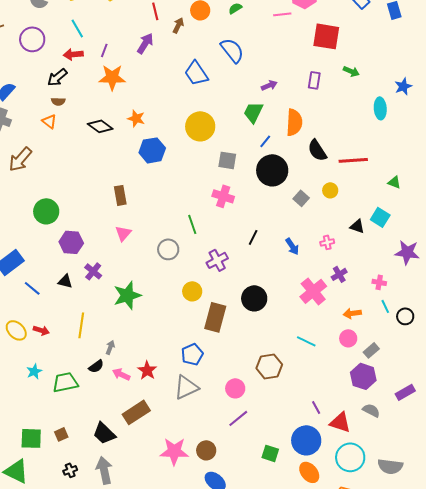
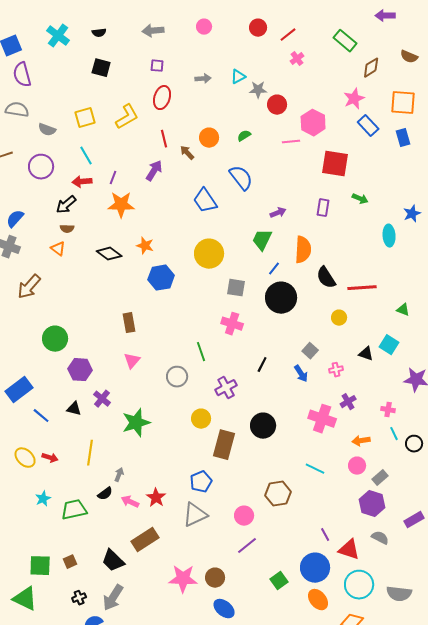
brown arrow: (178, 25) -> (187, 153), turned -70
gray square: (301, 198) -> (310, 351), moved
pink cross: (313, 291) -> (322, 419), turned -32
green square: (270, 453) -> (279, 581), turned 36
gray arrow: (104, 470) -> (113, 598), turned -136

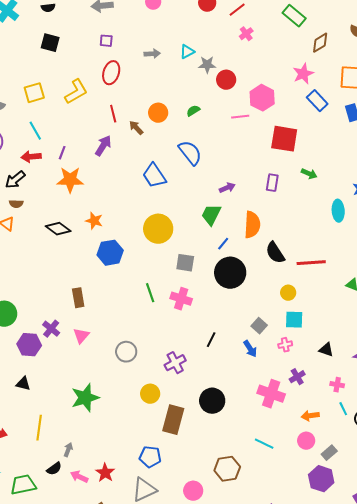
cyan square: (389, 345) -> (294, 320), moved, turned -30
green line: (201, 352) -> (150, 293), moved
black triangle: (366, 354) -> (326, 350), moved
purple cross: (102, 399) -> (51, 329), moved
blue pentagon: (201, 482) -> (150, 457), turned 30

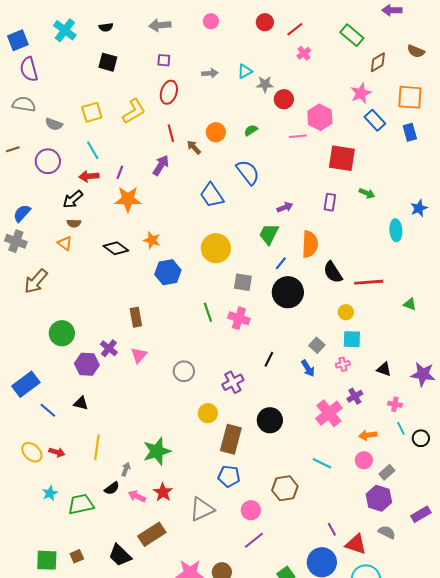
pink cross: (271, 394) -> (329, 413), turned 32
green star: (85, 398) -> (157, 451), moved
blue pentagon: (150, 457) -> (229, 476), moved

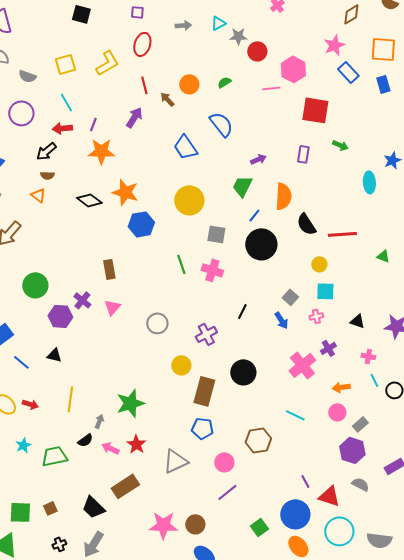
orange star: (152, 240) -> (125, 192), size x1.5

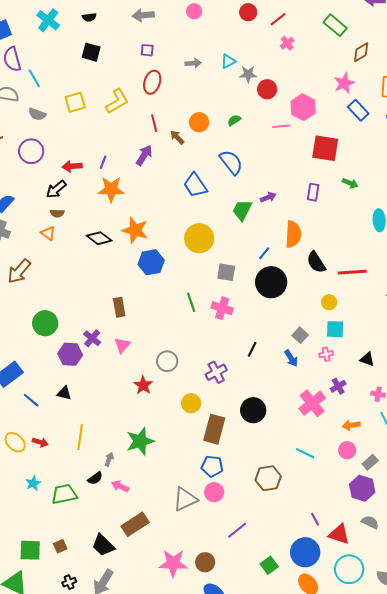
cyan line: (66, 102) -> (34, 78), moved
green trapezoid: (242, 186) -> (242, 210), moved
red star: (136, 444) -> (143, 385), moved
pink circle: (224, 462) -> (214, 492), moved

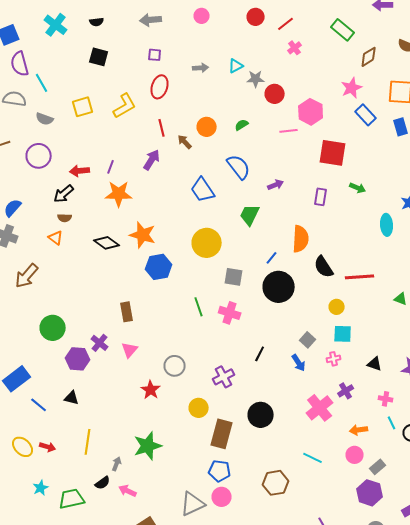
purple arrow: (268, 197) -> (276, 185), moved

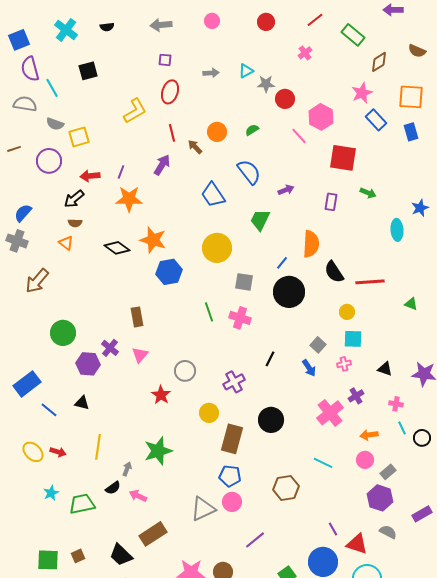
red line: (286, 24) -> (315, 20), moved
black square: (99, 57) -> (88, 71), moved, turned -30
yellow square: (83, 107) -> (79, 137), moved
pink line: (289, 131) -> (299, 136), turned 54

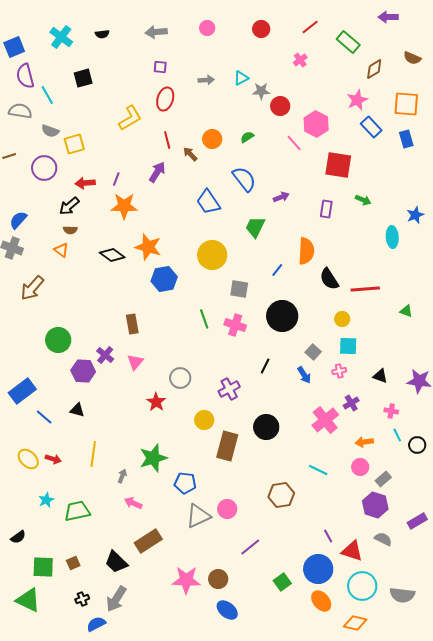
black circle: (289, 292) -> (282, 316), moved
blue pentagon: (230, 476) -> (185, 483), moved
black semicircle: (113, 488) -> (18, 537), moved

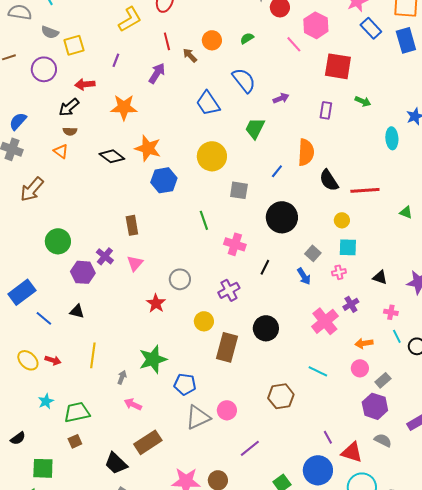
blue rectangle: (406, 139) -> (406, 40), size x1.4
purple line: (116, 179) -> (116, 60), moved
pink cross: (235, 325) -> (235, 244), moved
brown square: (73, 563) -> (75, 441), moved

